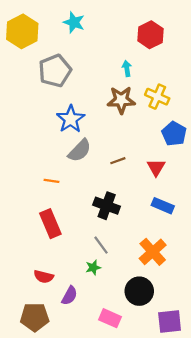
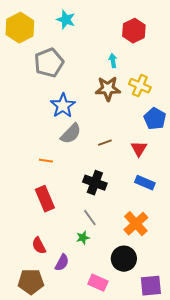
red semicircle: (44, 277) -> (39, 246), turned 48

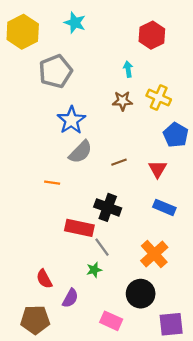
brown star: (108, 89) -> (122, 101), size x0.7
red rectangle: (45, 199) -> (79, 228), moved, turned -55

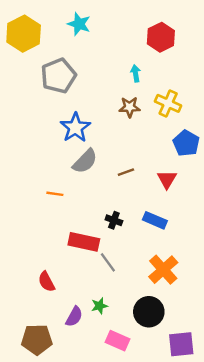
black cross: (108, 207) -> (114, 220), size x0.6
blue rectangle: (164, 207) -> (155, 220), moved
green star: (94, 270) -> (99, 306), moved
red semicircle: (44, 279) -> (46, 282), moved

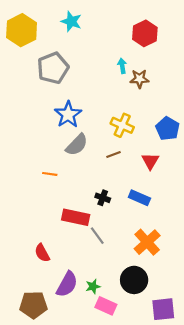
yellow cross: (168, 103) -> (122, 125), moved
brown star: (130, 107) -> (139, 79), moved
green star: (99, 306) -> (93, 286), moved
purple semicircle: (74, 317) -> (67, 284), size x1.4

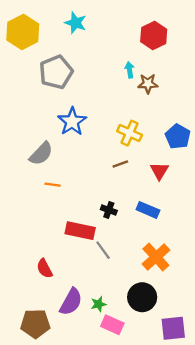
gray semicircle: (77, 145) -> (41, 154), moved

